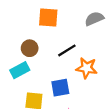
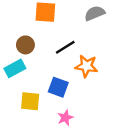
blue square: (60, 88) -> (58, 87), turned 30

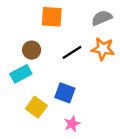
orange star: (86, 66) -> (103, 49), moved
yellow square: (30, 101) -> (36, 107), turned 30

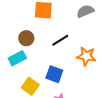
orange star: (103, 49) -> (86, 56), moved

